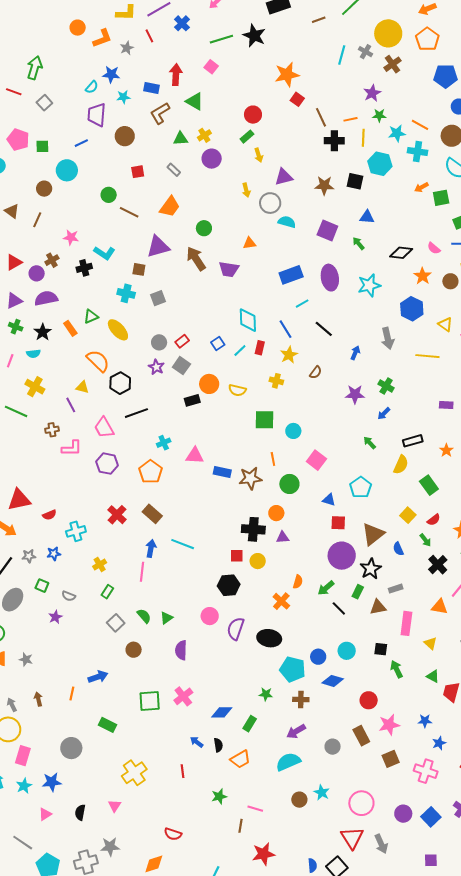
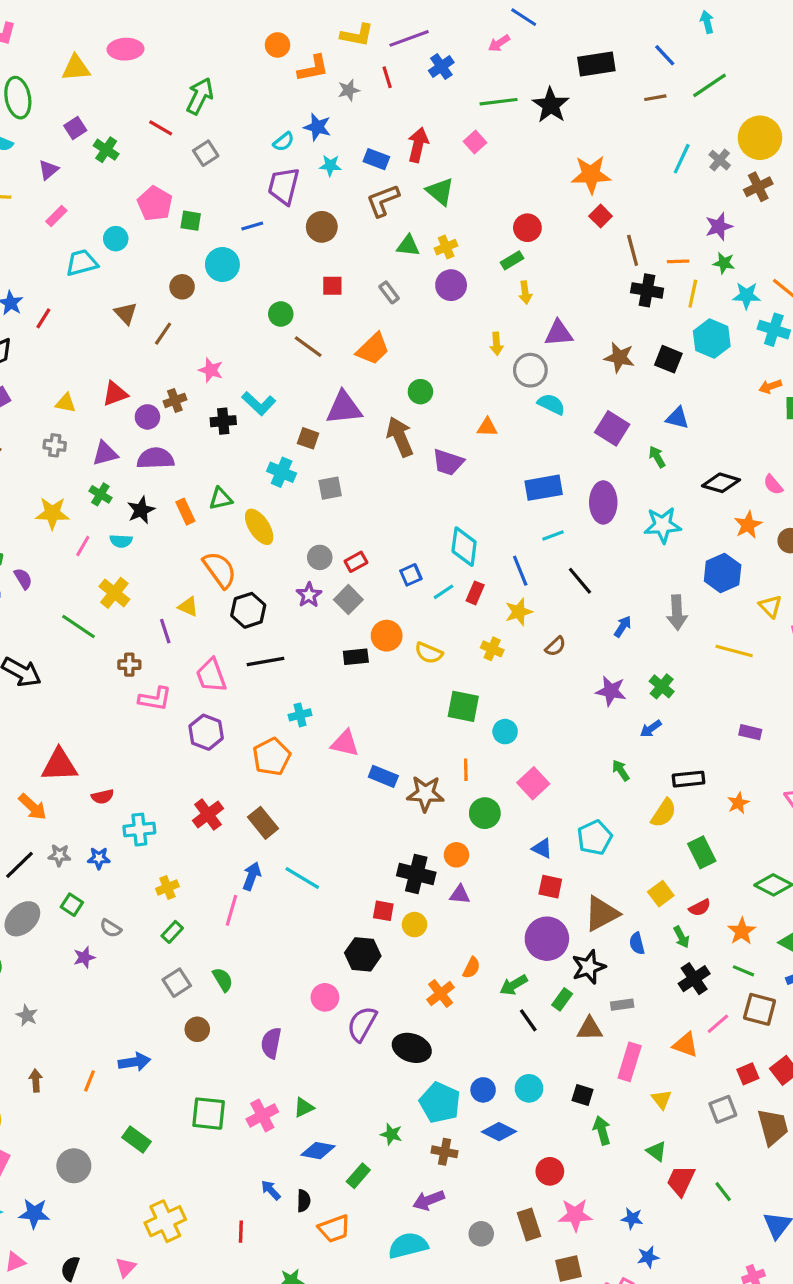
green triangle: (167, 618) -> (304, 1107), moved

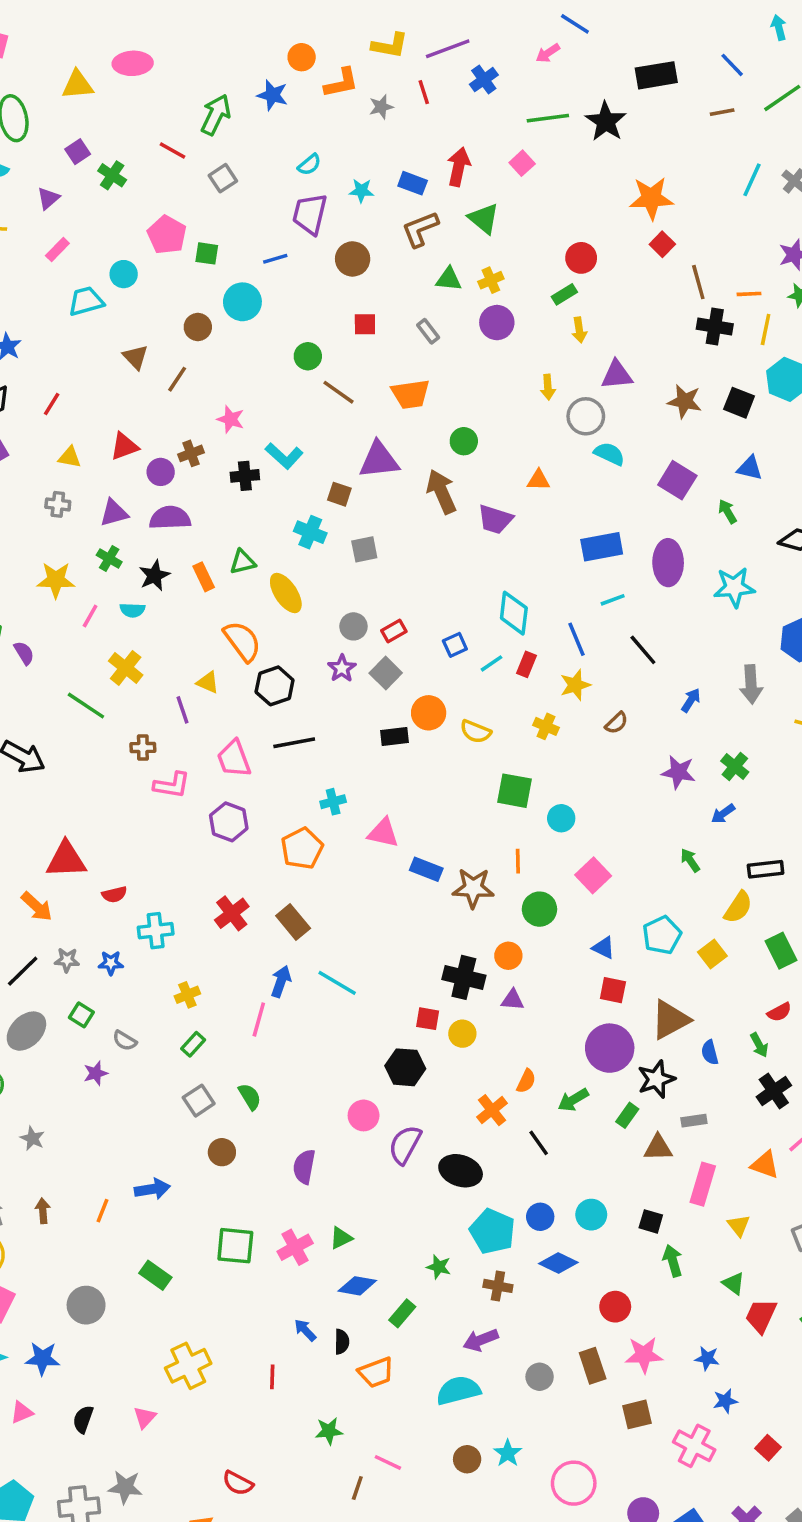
blue star: (317, 127) -> (272, 95), moved
red line: (43, 318) -> (52, 404), moved
orange trapezoid: (373, 349) -> (411, 394), turned 36
yellow square: (661, 894) -> (712, 954), moved
black line: (528, 1020) -> (539, 1143), moved

